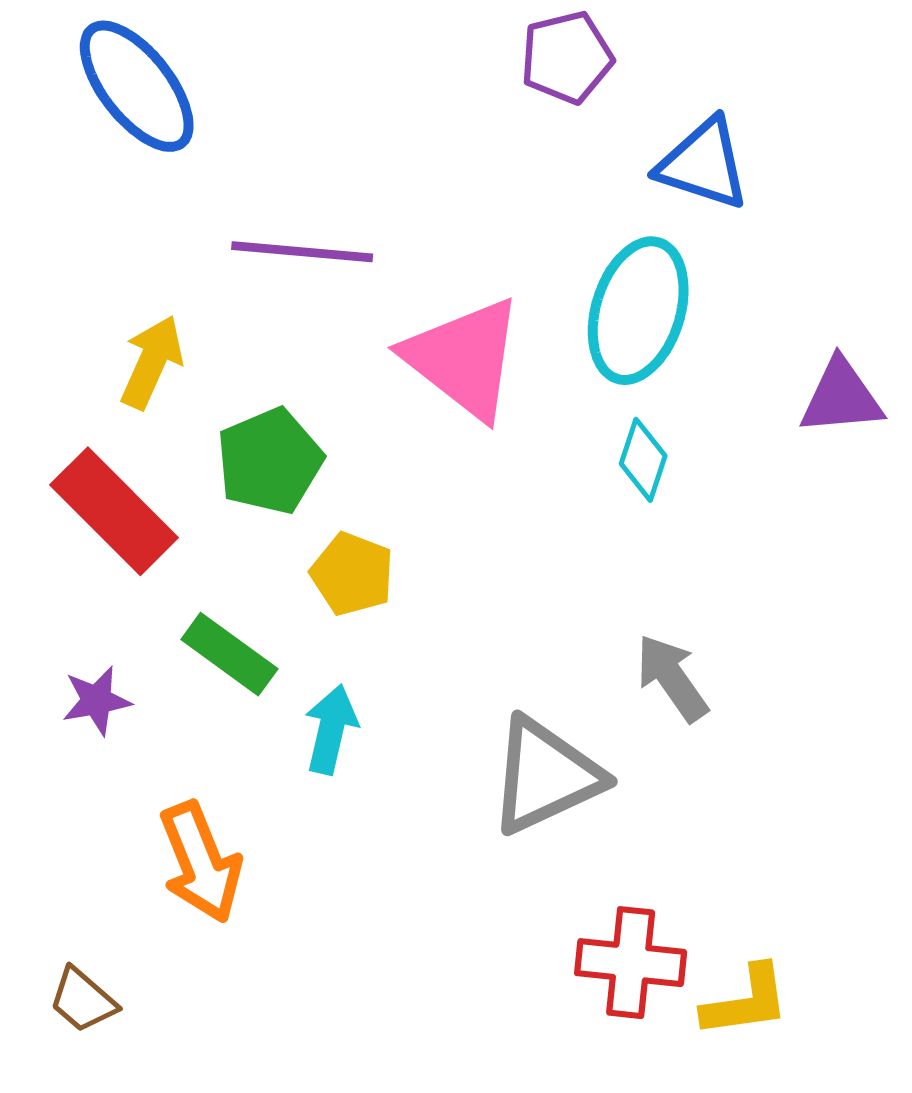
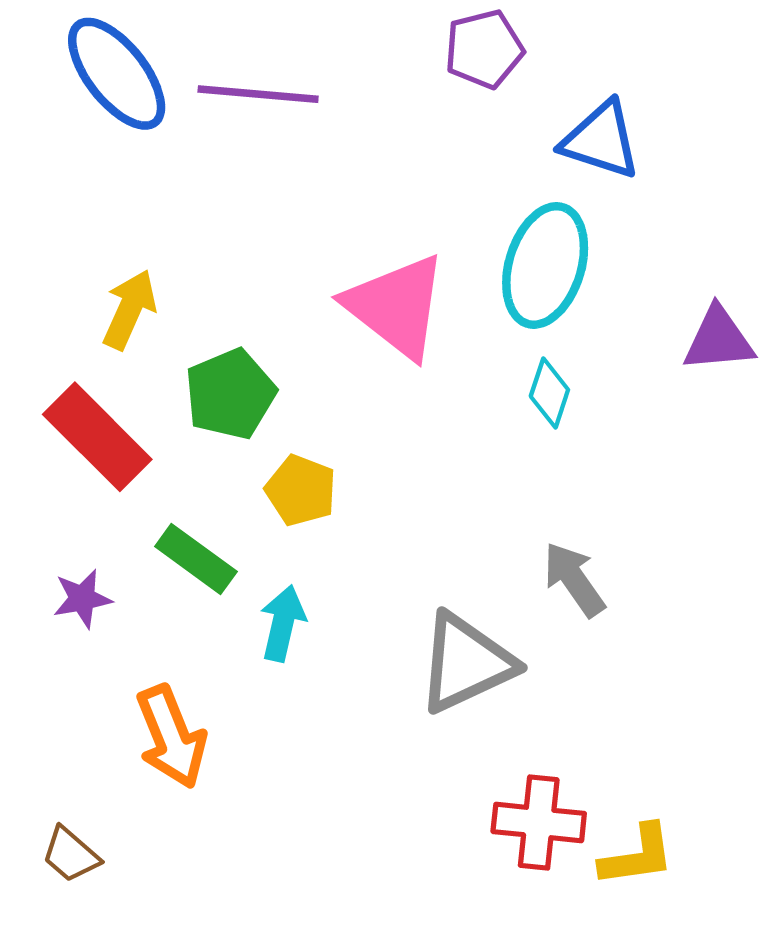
purple line: (302, 252) -> (258, 94), moved

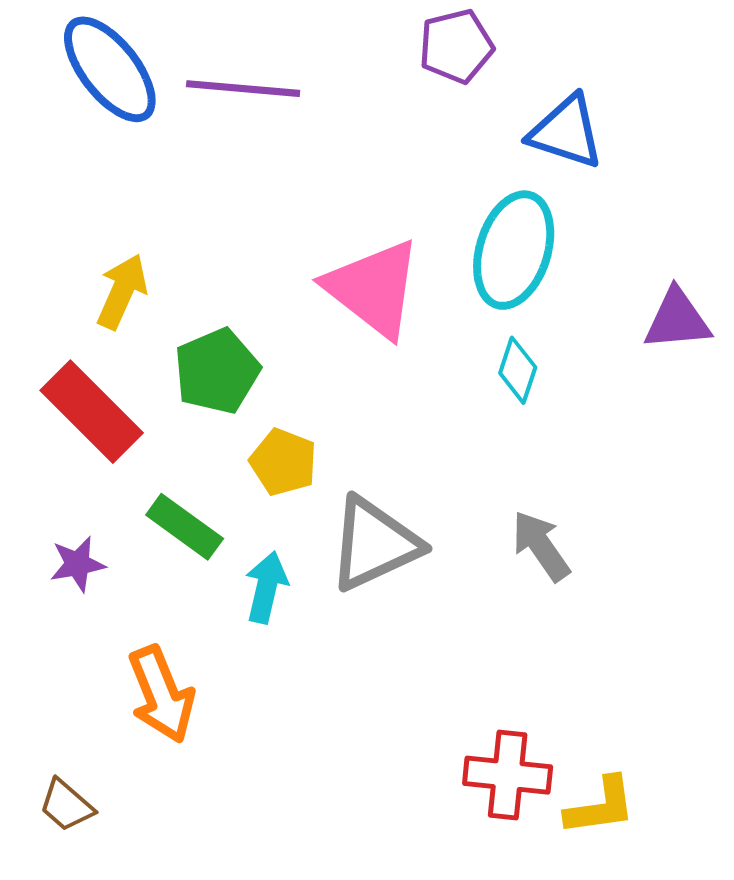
gray triangle: (466, 663) -> (374, 544), moved

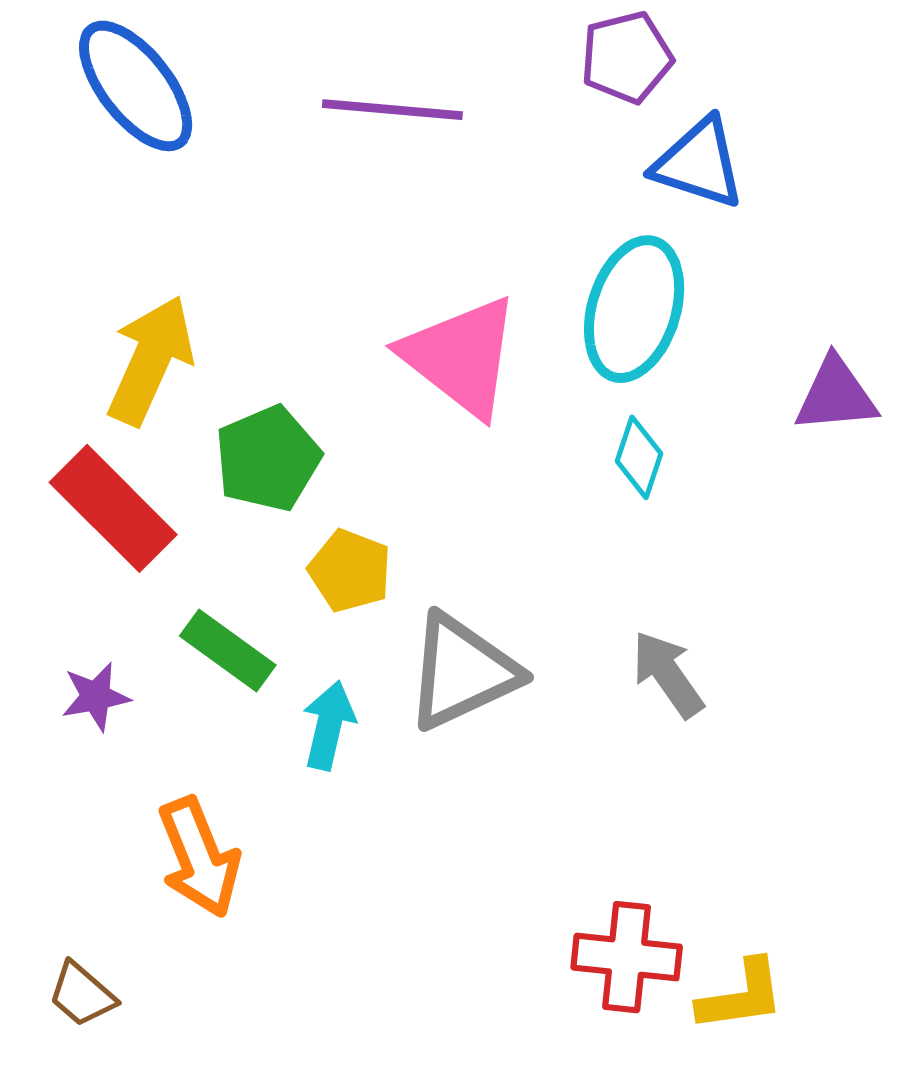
purple pentagon: (456, 46) -> (627, 57), moved
purple line: (243, 89) -> (392, 110), moved
yellow arrow: (122, 291) -> (151, 360), size x1.4

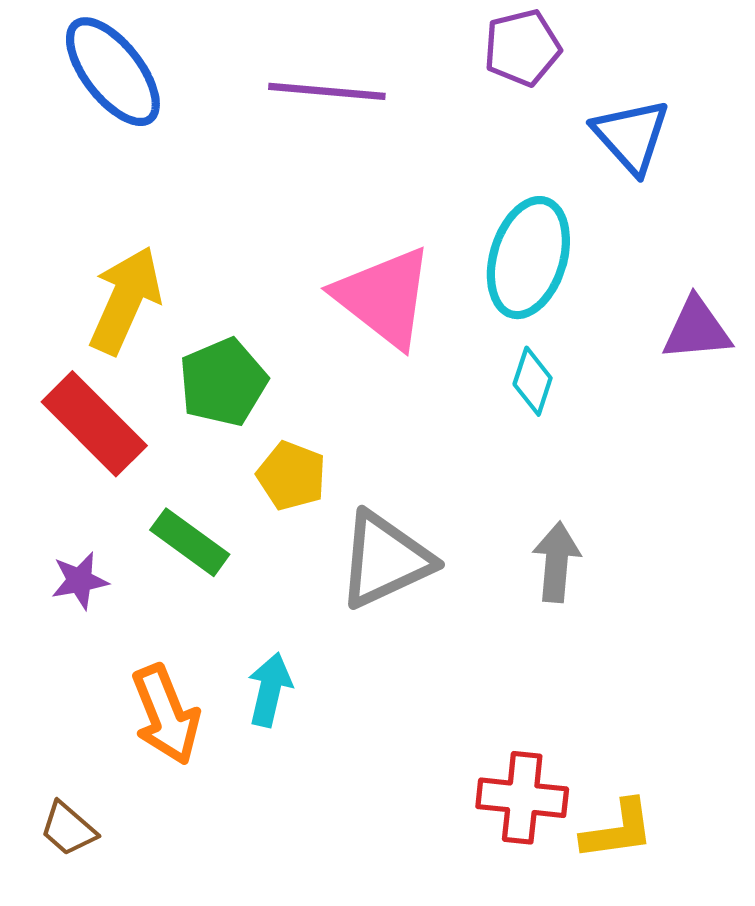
blue triangle: (699, 163) -> (631, 136), moved, turned 30
gray arrow: (668, 674) -> (556, 562), turned 40
cyan arrow: (329, 725) -> (270, 690), moved

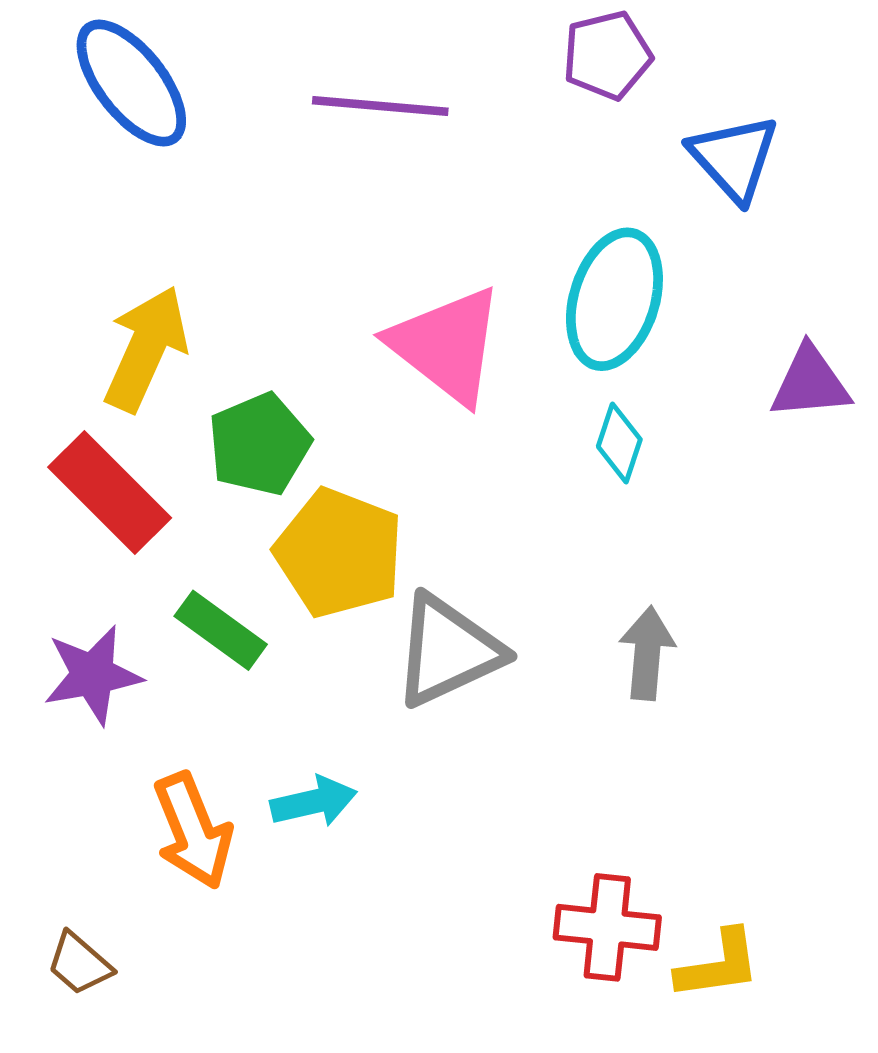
yellow pentagon: (292, 476) -> (339, 553), size x1.6
purple star: (80, 581) -> (93, 675), size x1.5
cyan arrow: (270, 690) -> (314, 802), turned 64

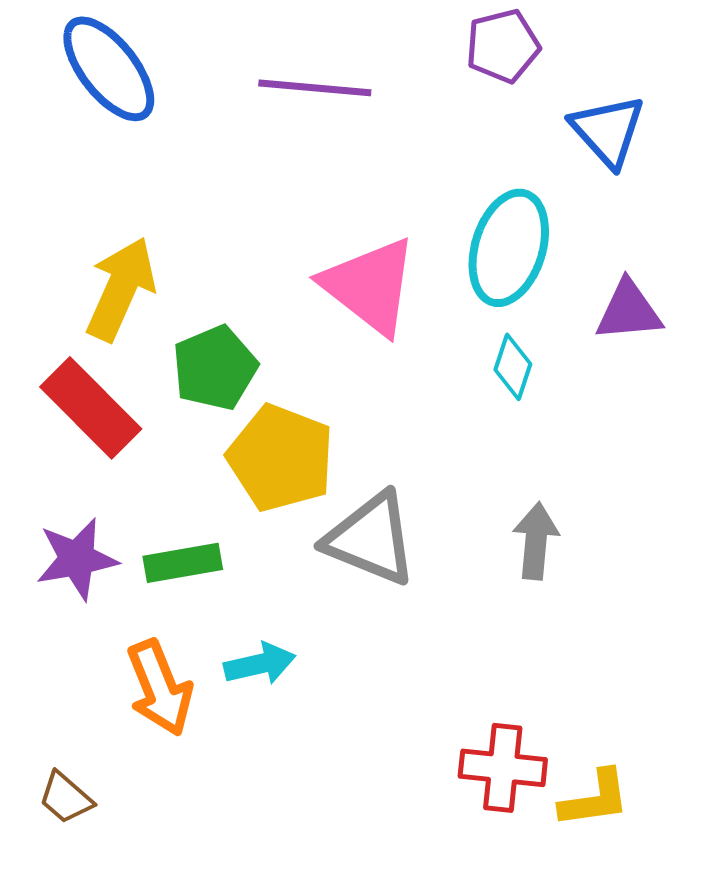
purple triangle: (810, 383) -> (629, 311), moved
green rectangle: (221, 630) -> (183, 563), moved, turned -46
gray triangle: (448, 651) -> (371, 539), turned 47

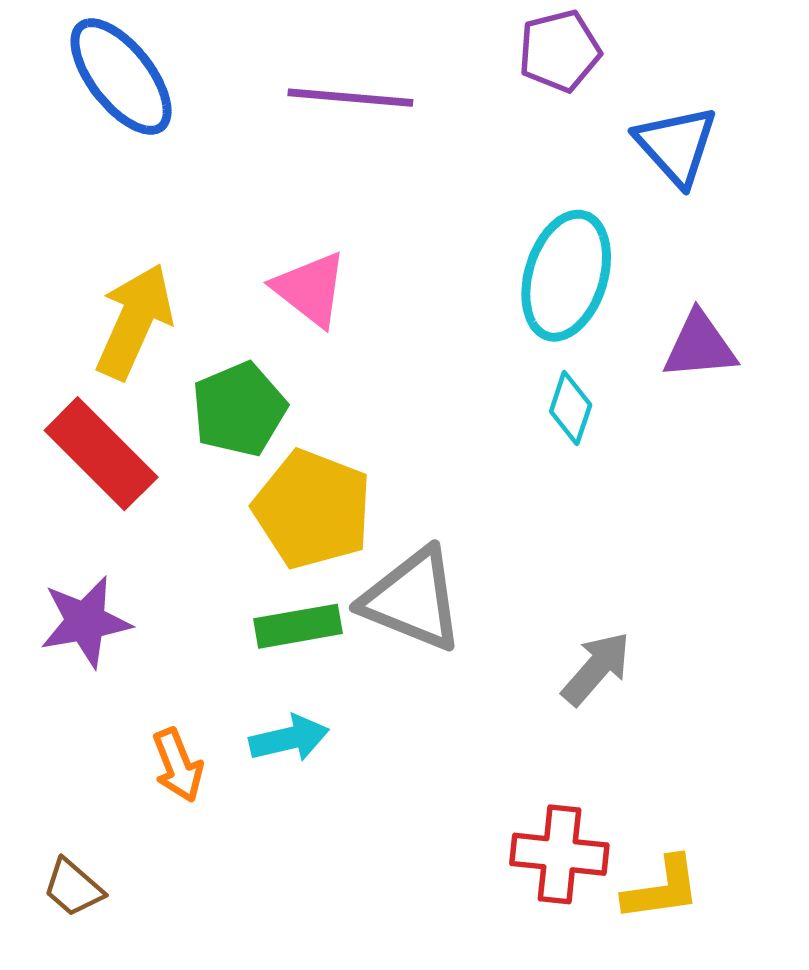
pink triangle: (370, 286) -> (310, 289), moved, size x0.7
gray arrow: (536, 541) -> (596, 668), moved, turned 36
green rectangle: (183, 563) -> (298, 626), moved
orange arrow: (160, 688) -> (178, 765), size x0.7

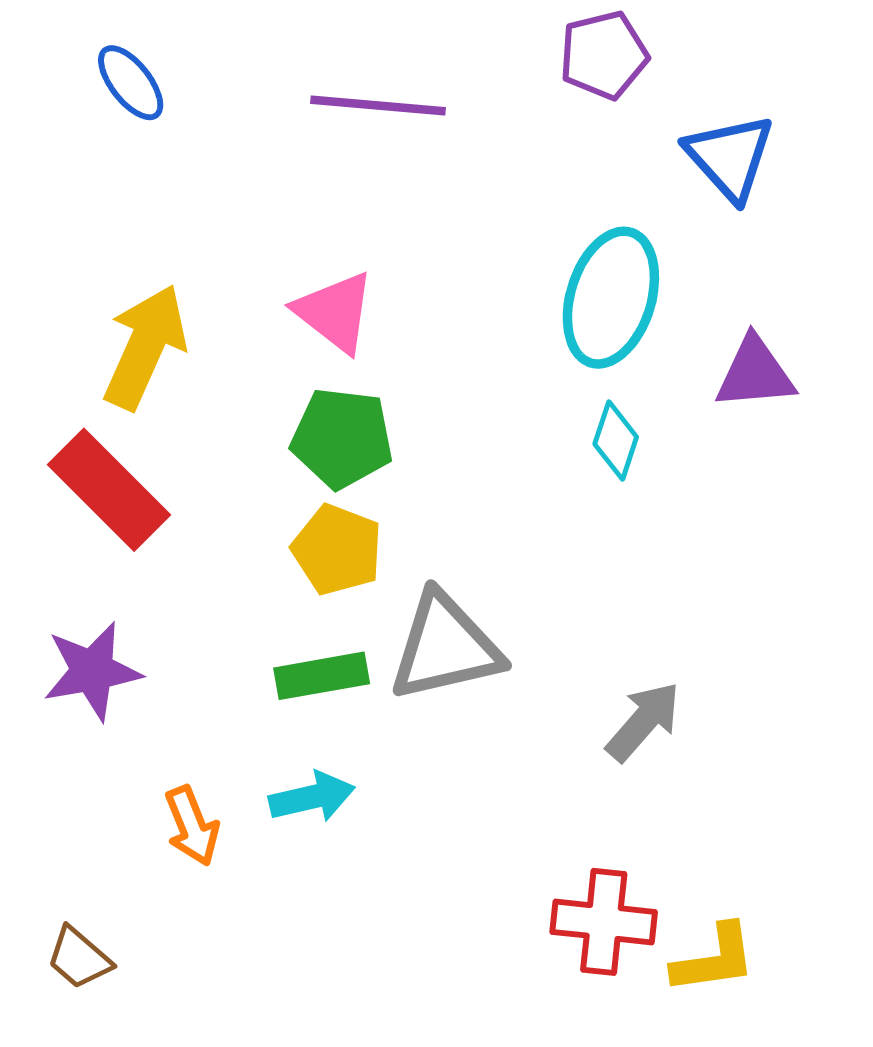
blue ellipse: (121, 76) -> (131, 83), size x0.6
green pentagon: (239, 409) -> (342, 438), moved, turned 30
yellow pentagon: (312, 509) -> (337, 550), size x0.7
gray triangle: (413, 599) -> (445, 647), turned -35

